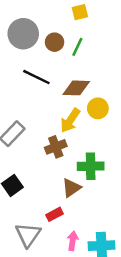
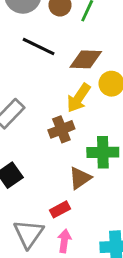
pink arrow: (73, 241) -> (64, 241), moved

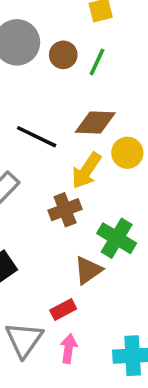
black line: (39, 46) -> (37, 137), moved
green cross: (103, 152) -> (117, 238), turned 32

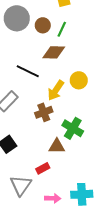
brown diamond: (95, 122) -> (54, 52), moved
brown triangle: (88, 270) -> (57, 146), turned 36
pink arrow: (69, 349) -> (53, 198), moved, turned 84

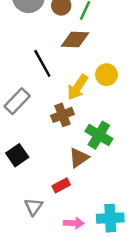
black line: (28, 71) -> (42, 63), turned 35
brown triangle: (57, 146) -> (79, 158), turned -36
gray triangle: (21, 185) -> (34, 207), size x0.7

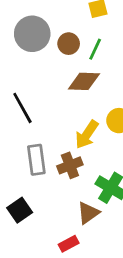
black line: (42, 63) -> (22, 108), moved
gray rectangle: (17, 101) -> (36, 160), moved, turned -52

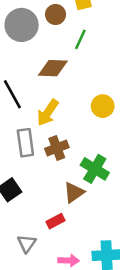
brown circle: (69, 44) -> (56, 14), moved
brown diamond: (84, 81) -> (53, 68), moved
yellow arrow: (87, 135) -> (48, 113), moved

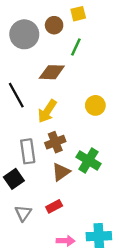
gray rectangle: (25, 143) -> (28, 151), moved
brown triangle: (74, 192) -> (61, 172), moved
gray triangle: (27, 243) -> (23, 213), moved

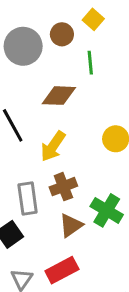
yellow square: (78, 14) -> (93, 19), turned -35
green line: (76, 47) -> (90, 63), turned -30
red rectangle: (54, 206) -> (62, 270), size x1.5

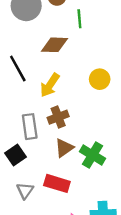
green cross: (107, 210) -> (93, 155), moved
red rectangle: (62, 270) -> (57, 183), turned 45

